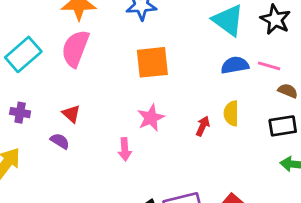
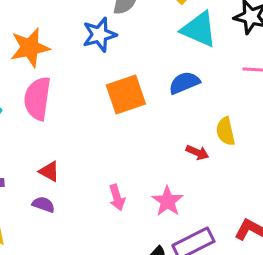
blue semicircle: (235, 65) -> (184, 83), moved
pink star: (151, 118) -> (167, 201), moved
red arrow: (203, 126) -> (197, 152), turned 102

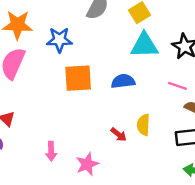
cyan triangle: (199, 29) -> (144, 45), turned -40
blue star: (99, 35) -> (59, 40), moved

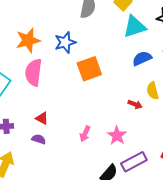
blue semicircle: (123, 81) -> (142, 58), moved
pink arrow: (51, 151) -> (85, 134), turned 42

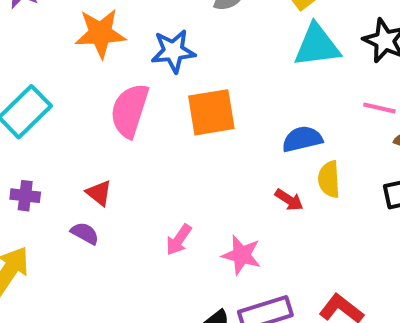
blue semicircle: (142, 58) -> (302, 139), moved
pink semicircle: (34, 72) -> (130, 110), moved
pink star: (117, 135) -> (241, 255), turned -30

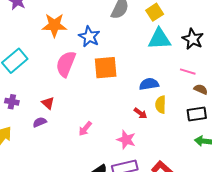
blue star: (173, 51) -> (89, 37), turned 30
purple semicircle: (85, 233) -> (40, 122), turned -56
pink star: (241, 255) -> (126, 140), moved

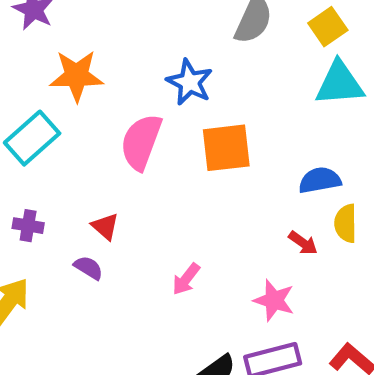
orange star: (54, 25) -> (77, 76), moved
purple semicircle: (40, 122) -> (88, 268), turned 56

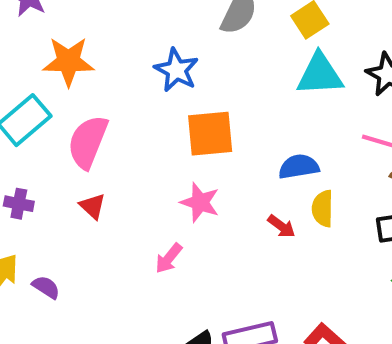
pink semicircle: (141, 142) -> (88, 142), moved
purple semicircle: (88, 268) -> (46, 287), moved
pink star: (274, 300) -> (200, 202), moved

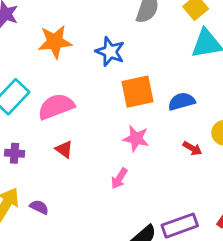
orange star: (68, 61) -> (55, 42), moved
pink semicircle: (88, 142) -> (56, 107), turned 54
blue semicircle: (299, 167) -> (182, 101), moved

